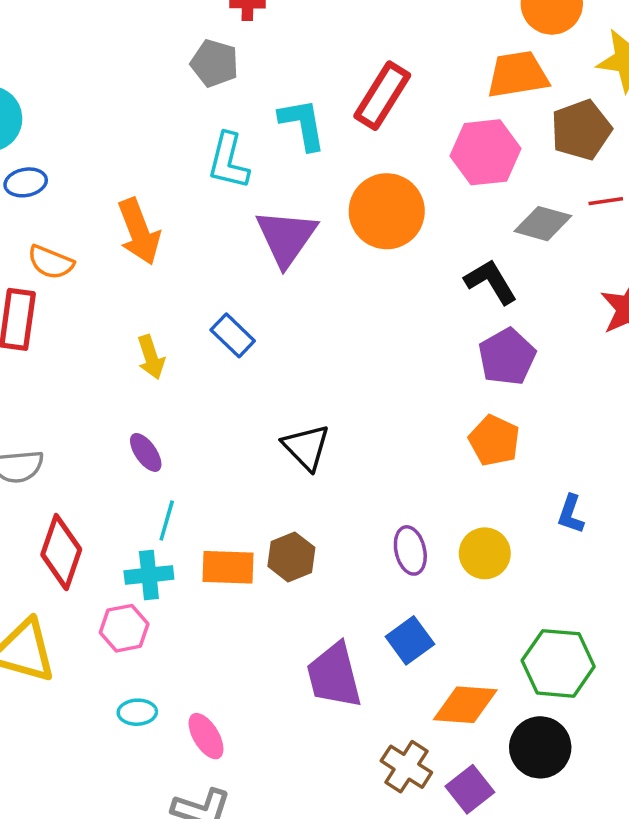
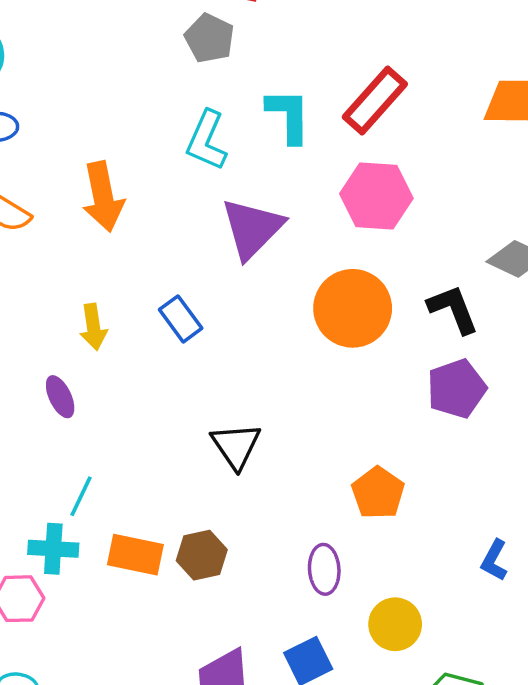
pink hexagon: (486, 152) -> (376, 196), moved
orange circle: (387, 211) -> (353, 308), moved
orange pentagon: (494, 440) -> (378, 493), moved
purple ellipse: (146, 452) -> (60, 397), moved
yellow circle: (485, 553) -> (395, 624), moved

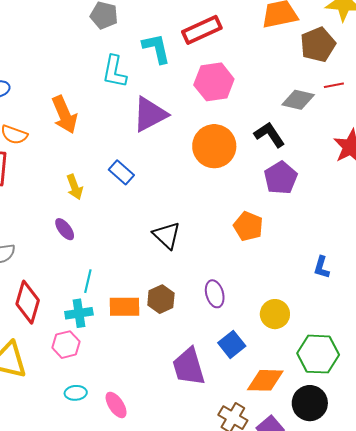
red rectangle: (375, 101) -> (202, 30), turned 36
purple triangle: (252, 228) -> (150, 114), turned 30
orange pentagon: (378, 493) -> (248, 226), moved
purple ellipse: (324, 569) -> (215, 294), moved

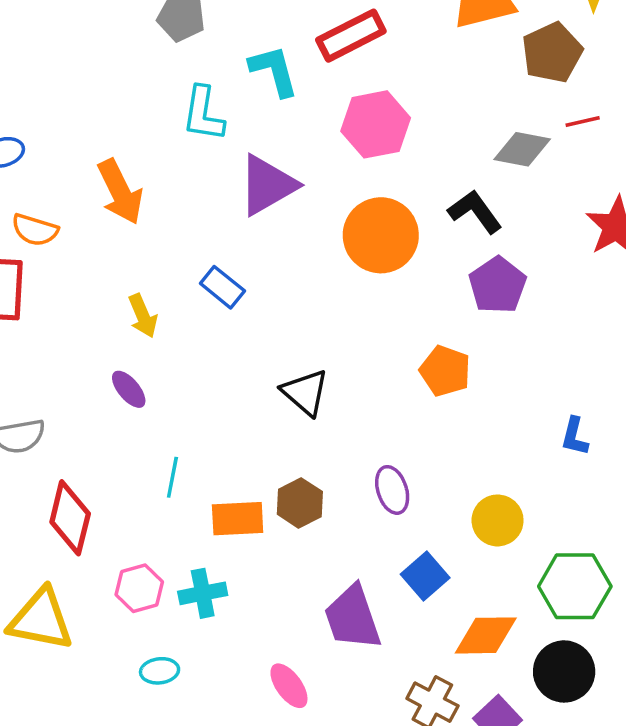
cyan cross: (79, 313) -> (203, 593), moved
pink ellipse: (116, 405) -> (289, 686), moved

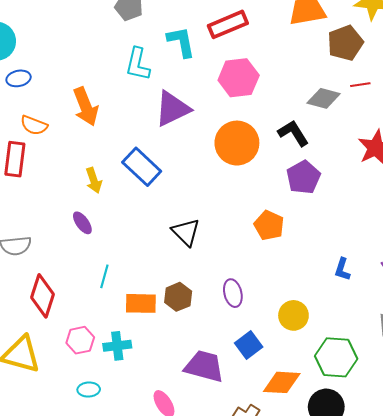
blue rectangle: (222, 287) -> (142, 167), size x1.5
purple trapezoid: (353, 618) -> (204, 366), turned 120

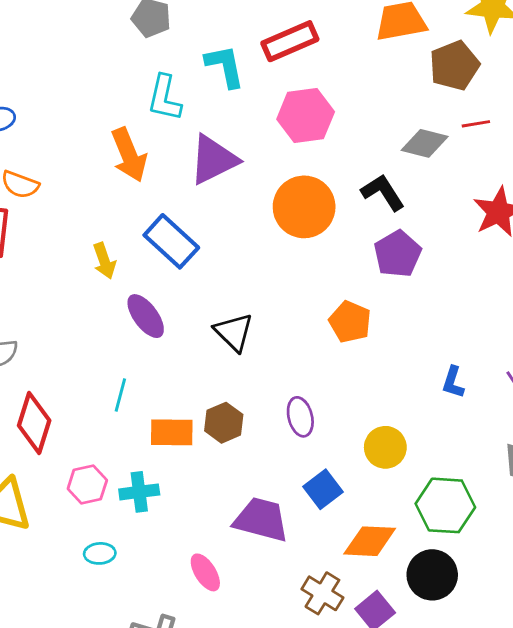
orange arrow: (86, 106) -> (129, 155), moved
purple ellipse: (82, 223) -> (146, 316), moved, size x1.4

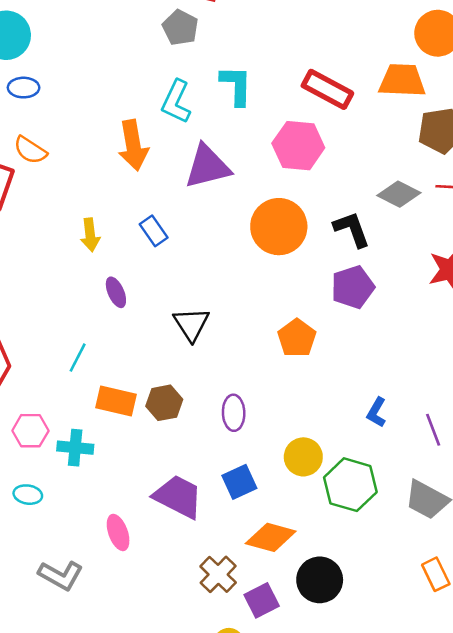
red rectangle: (290, 41) -> (327, 89), moved, turned 39
blue rectangle: (171, 241) -> (154, 231), size x0.6
purple ellipse: (146, 316) -> (116, 292), size x0.7
green hexagon: (445, 505) -> (350, 485), moved

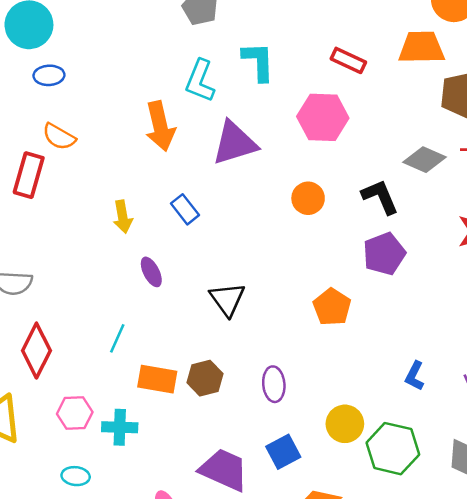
red rectangle: (327, 89) -> (348, 60), size x0.7
orange circle: (279, 227) -> (308, 198), size x0.6

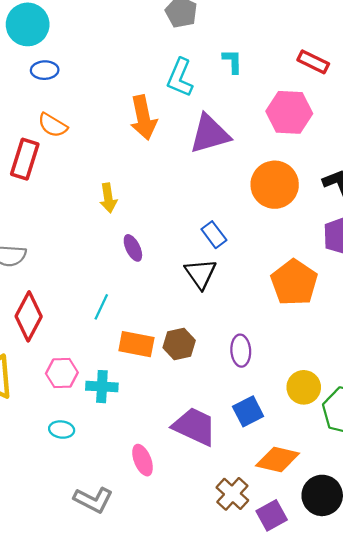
cyan L-shape: (258, 62) -> (232, 61), size x0.7
orange circle: (308, 198) -> (275, 185), size x1.6
blue rectangle: (185, 209) -> (214, 235), moved
orange pentagon: (332, 307) -> (294, 282), size x1.4

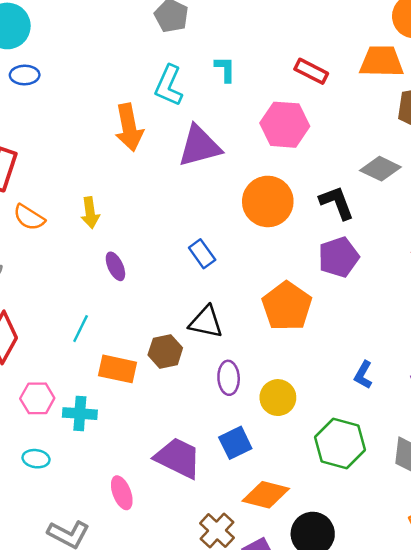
orange semicircle: (53, 125) -> (29, 217), moved
black triangle: (201, 274) -> (206, 322), moved, turned -44
brown hexagon: (179, 344) -> (165, 351), moved
yellow circle: (304, 387) -> (278, 398), moved

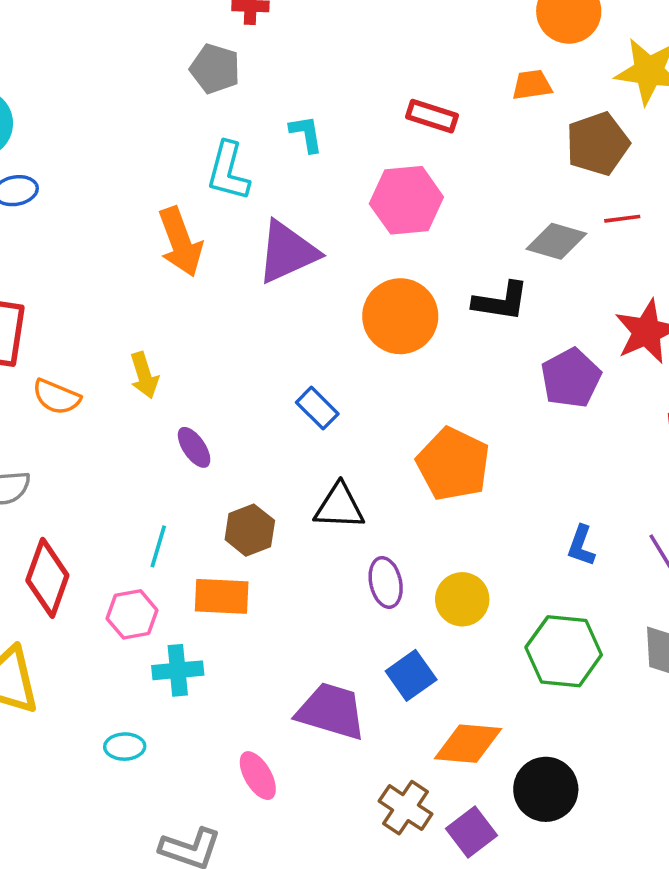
orange trapezoid: (381, 61) -> (532, 85), size x0.6
black L-shape: (337, 203) -> (501, 301), turned 129
purple pentagon: (339, 257) -> (571, 378), moved
brown hexagon: (165, 351) -> (250, 530), moved
pink hexagon: (37, 398) -> (132, 614), moved

